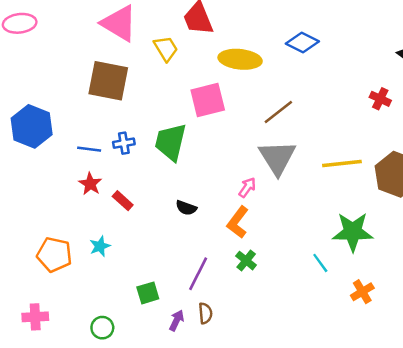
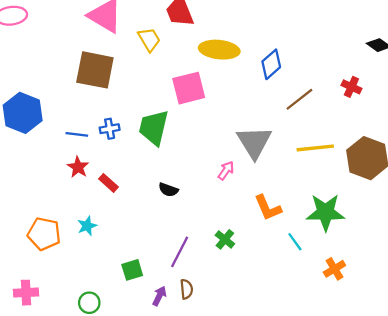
blue diamond: (302, 42) -> (271, 64), moved, turned -68
brown line: (278, 112) -> (299, 99), moved
orange L-shape: (238, 222) -> (268, 208), moved, turned -60

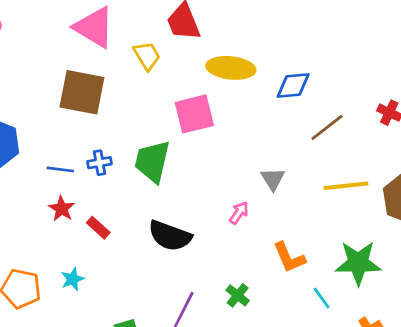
blue diamond: (271, 64) -> (293, 85), turned 36
gray triangle: (254, 142) -> (273, 179), size x0.6
black semicircle: (168, 190) -> (170, 236), size x1.8

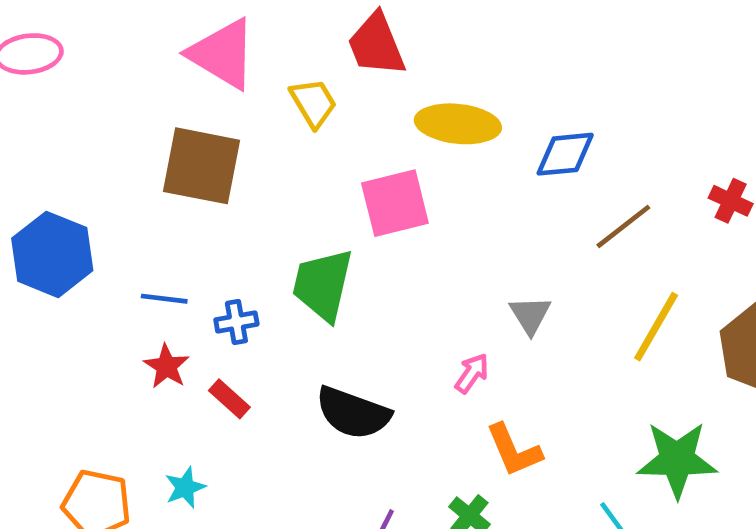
blue cross: (100, 163) -> (236, 322), moved
yellow line: (346, 186) -> (656, 327), turned -54
orange L-shape: (289, 257) -> (514, 450), moved

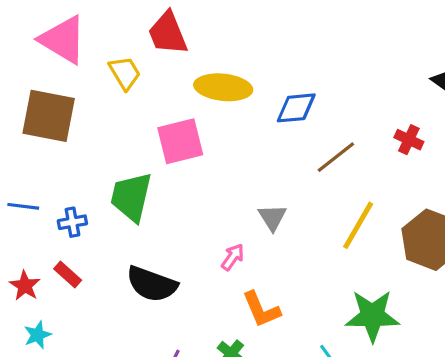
red star: (166, 366) -> (25, 286), moved

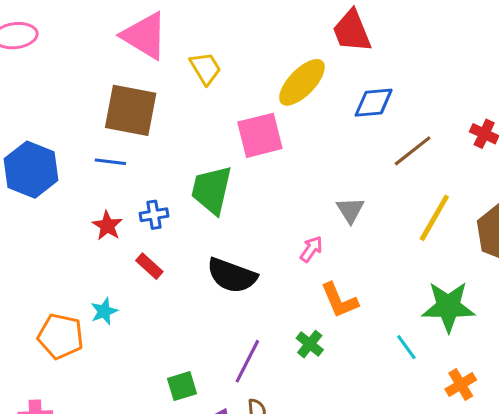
red trapezoid: (168, 33) -> (352, 31), moved
yellow ellipse: (223, 87) -> (302, 82), turned -52
blue line: (23, 206) -> (110, 162), moved
red star: (25, 286) -> (107, 226), moved
cyan star: (38, 335) -> (104, 311), moved

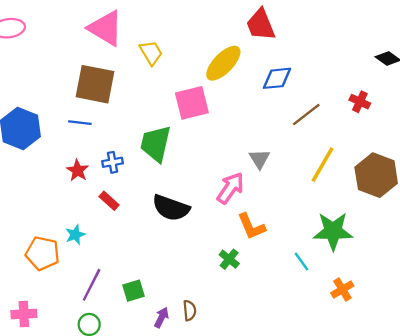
pink arrow: (311, 249) -> (230, 188), size x1.6
purple line: (247, 361) -> (92, 285), moved

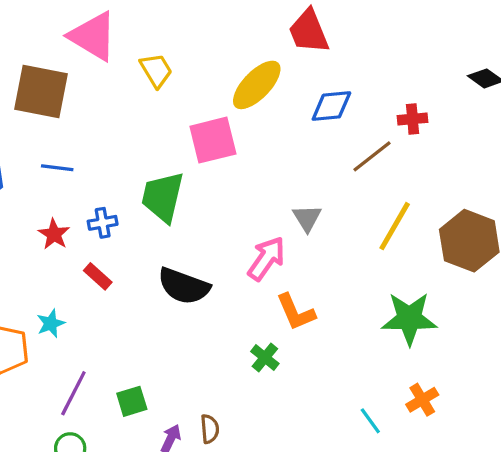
brown square: (95, 84) -> (41, 91), moved
red cross: (360, 102) -> (413, 119), moved, turned -30
cyan line: (301, 261) -> (370, 421), moved

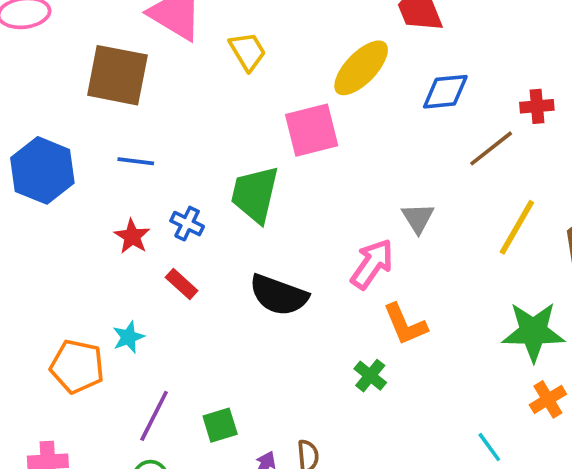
blue cross: (103, 223) -> (187, 224), turned 36
orange cross: (422, 400) -> (548, 399), moved

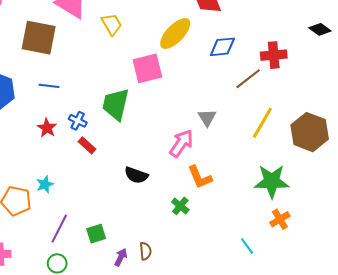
red cross: (537, 106) -> (274, 55), size x1.4
red rectangle: (182, 284) -> (87, 145), moved
black semicircle: (279, 295) -> (136, 175), moved, size x0.7

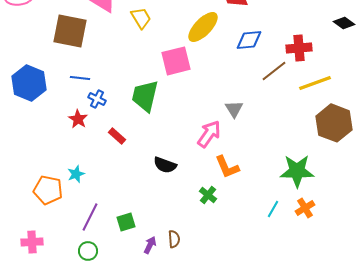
blue cross: (78, 121) -> (97, 99), moved
yellow line: (262, 123) -> (315, 83), moved, turned 40
cyan line: (247, 246) -> (273, 209), moved, turned 66

